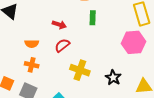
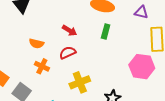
orange cross: (32, 65) -> (42, 66), moved
yellow cross: (80, 70) -> (80, 82), turned 36

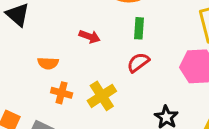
red semicircle: (68, 53) -> (138, 62), moved
yellow cross: (80, 82) -> (102, 96), moved

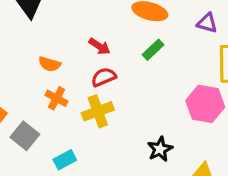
green rectangle: (139, 28) -> (153, 50), turned 30
red semicircle: (138, 62) -> (104, 77), moved

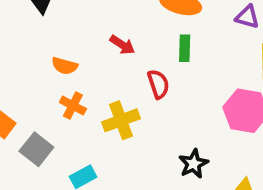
green rectangle: (153, 50) -> (185, 48), turned -45
red semicircle: (104, 77) -> (158, 84), moved, turned 95

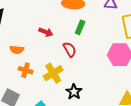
green rectangle: (185, 48) -> (80, 27), turned 32
black star: (193, 164) -> (74, 92), moved

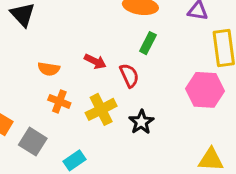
red arrow: (46, 32) -> (95, 61), moved
black star: (74, 92) -> (141, 122), moved

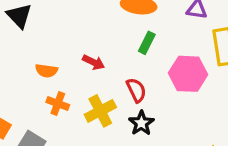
red semicircle: (129, 76) -> (136, 90), moved
pink hexagon: (205, 90) -> (188, 74), moved

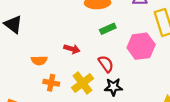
green rectangle: (147, 43) -> (108, 29), turned 49
black star: (141, 123) -> (113, 87), turned -30

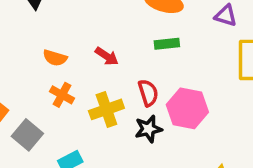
pink hexagon: (141, 46) -> (187, 108), moved
black star: (113, 87) -> (148, 129), turned -30

